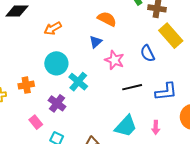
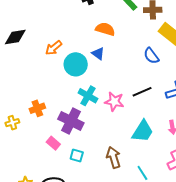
blue triangle: (96, 42) -> (98, 54), turned -32
pink star: (114, 60) -> (114, 102), moved
cyan circle: (56, 63) -> (76, 64), moved
purple cross: (57, 103) -> (71, 121), size x1.4

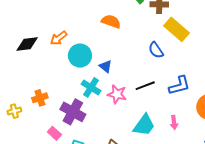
black diamond: (15, 37) -> (27, 44), moved
blue triangle: (98, 54) -> (106, 66), moved

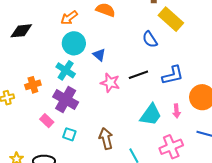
orange arrow: (59, 38) -> (69, 18), moved
cyan cross: (91, 87) -> (66, 70), moved
pink arrow: (174, 122) -> (176, 111), moved
cyan trapezoid: (144, 125) -> (151, 115), moved

